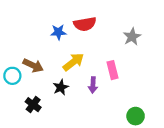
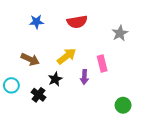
blue star: (58, 32) -> (36, 22), moved
cyan circle: (12, 76) -> (11, 85), moved
black cross: (33, 105) -> (39, 95), moved

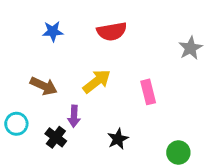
gray star: (120, 33) -> (190, 48), moved
purple arrow: (84, 77) -> (74, 116), moved
black star: (55, 79) -> (118, 139), moved

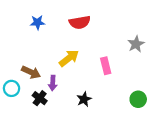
gray star: (190, 48) -> (136, 44), moved
brown arrow: (44, 86) -> (31, 72), moved
green circle: (178, 153) -> (138, 99), moved

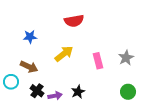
blue star: (37, 22) -> (30, 37), moved
gray star: (136, 44) -> (126, 58), moved
purple arrow: (53, 83) -> (55, 96), moved, turned -104

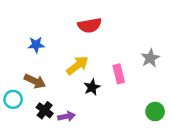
gray star: (126, 58) -> (150, 58), moved
black star: (78, 92) -> (92, 87), moved

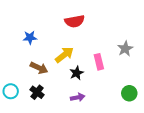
brown arrow: (35, 81) -> (39, 68), moved
cyan circle: (13, 99) -> (11, 91), moved
purple arrow: (66, 116) -> (78, 97), moved

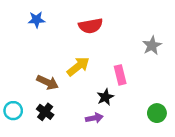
blue star: (30, 38) -> (37, 20), moved
gray star: (125, 49) -> (152, 45), moved
black star: (77, 73) -> (105, 97), moved

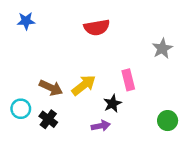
blue star: (37, 20) -> (26, 21), moved
yellow arrow: (78, 66) -> (84, 85), moved
cyan circle: (13, 111) -> (21, 109), moved

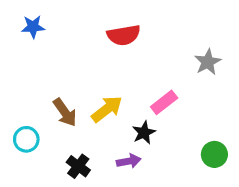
pink rectangle: (128, 80) -> (164, 102), turned 66
brown arrow: (51, 88) -> (65, 112), turned 30
black cross: (48, 119) -> (78, 166), moved

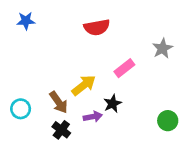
pink rectangle: (164, 102) -> (124, 68), moved
brown arrow: (65, 112) -> (59, 102), moved
purple arrow: (129, 161) -> (93, 117), moved

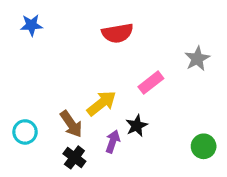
purple arrow: (93, 117) -> (113, 142), turned -60

